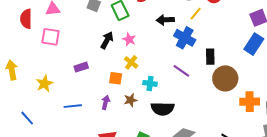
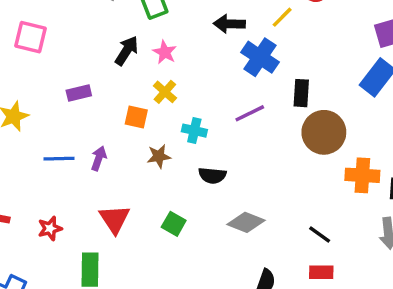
purple line: (181, 71) -> (250, 113), turned -66
purple arrow: (106, 102) -> (99, 158), moved
black semicircle: (163, 109) -> (212, 175), size x0.7

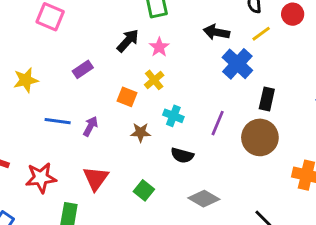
purple rectangle: (79, 93) -> (83, 69), turned -30
purple line: (250, 113) -> (218, 123), moved, turned -50
brown circle: (324, 132) -> (260, 137), moved
red star: (50, 228) -> (41, 178), size x1.5

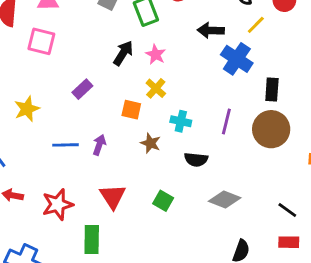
brown star: (141, 132) -> (150, 143), turned 30

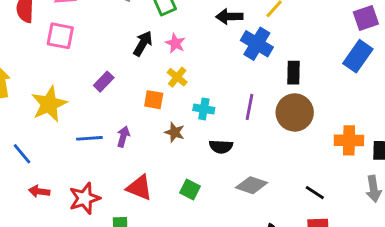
yellow star: (27, 109) -> (49, 104), size x1.4
red triangle: (113, 197) -> (139, 188), turned -32

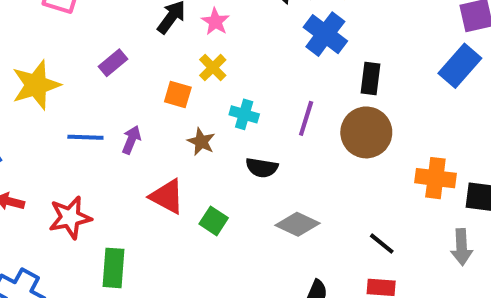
red triangle: (139, 188) -> (167, 197), moved

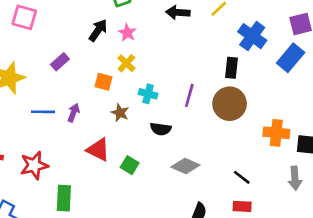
blue cross: (325, 34) -> (252, 36), moved

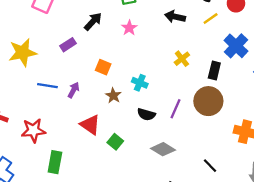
black arrow: (98, 30) -> (93, 21), moved
yellow cross: (126, 63) -> (182, 59), moved
purple line: (189, 95) -> (176, 109), moved

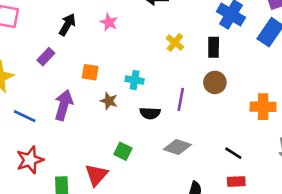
blue line: (47, 86) -> (25, 116), moved, turned 30
purple arrow: (74, 90) -> (64, 105), size x1.6
brown circle: (208, 101) -> (215, 82), size x0.7
red triangle: (90, 125) -> (96, 175), moved, turned 50

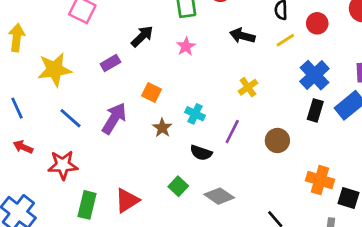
black rectangle: (214, 47) -> (315, 110), moved
purple line: (181, 99) -> (232, 132), moved
green square: (123, 151) -> (178, 186), moved

